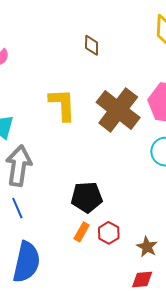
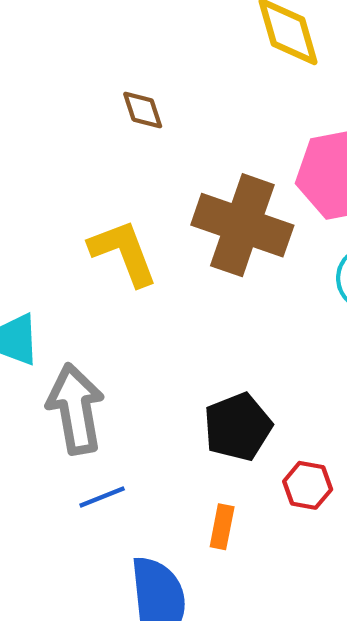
blue line: (17, 208) -> (102, 497), turned -70
orange rectangle: (82, 232) -> (222, 527), moved

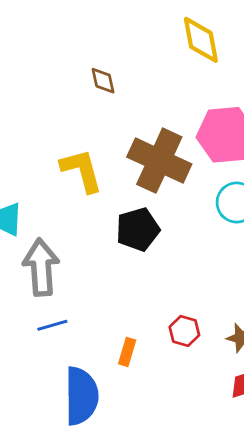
black pentagon: (238, 427) -> (138, 229), moved

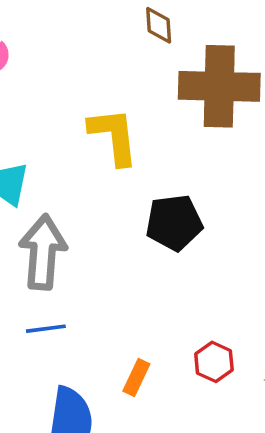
brown cross: (159, 161) -> (219, 86), moved, turned -32

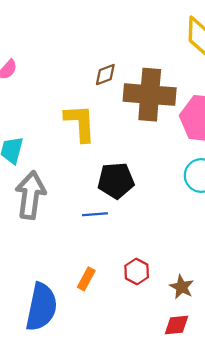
brown diamond: (159, 25) -> (105, 75), moved, turned 70
blue line: (46, 329) -> (95, 214), moved

